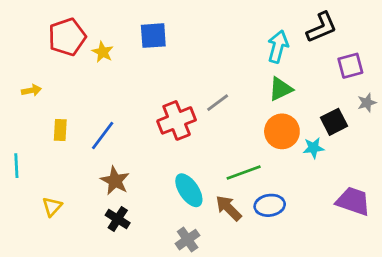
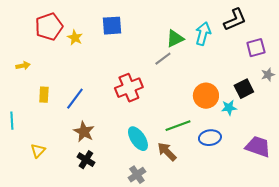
green triangle: (281, 89) -> (175, 39), moved
gray line: (218, 103) -> (163, 59), moved
blue ellipse: (270, 205) -> (210, 138), moved

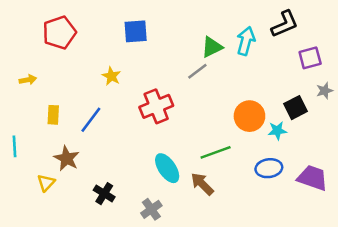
yellow star: (75, 38) -> (111, 76), moved
brown star: (84, 132) -> (67, 158), moved
blue ellipse: (210, 138) -> (269, 168), moved
gray cross: (137, 175) -> (151, 209), moved

